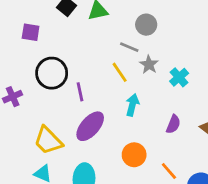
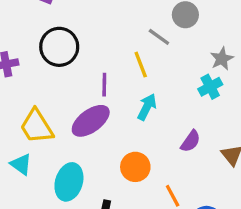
gray star: (149, 64) -> (222, 59), moved
purple line: (80, 92) -> (104, 85), moved

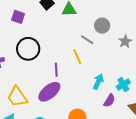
gray star: (222, 59) -> (125, 42), moved
cyan cross: (210, 87) -> (123, 85), moved
cyan arrow: (147, 107) -> (98, 82), moved

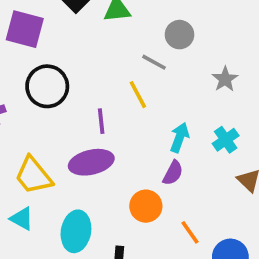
purple square: (18, 17) -> (25, 29), size x1.5
gray star: (125, 42) -> (225, 79), moved
purple ellipse: (49, 92) -> (91, 162), turned 30
purple semicircle: (109, 101) -> (173, 173), moved

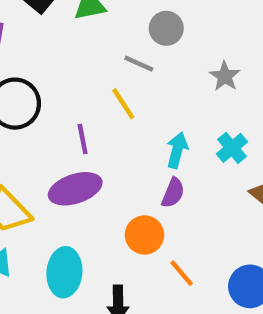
orange line: (190, 232) -> (182, 273), moved

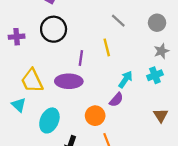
gray circle: (166, 28) -> (157, 23), moved
gray line: (139, 64) -> (118, 21), moved
cyan cross: (232, 148) -> (155, 75), moved

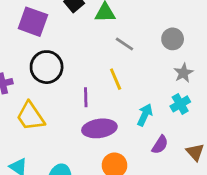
yellow trapezoid: (32, 81) -> (30, 116), moved
purple ellipse: (69, 81) -> (99, 128), moved
purple semicircle: (116, 100) -> (160, 145), moved

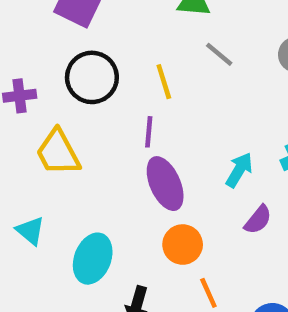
yellow line: (116, 79) -> (164, 82), moved
purple ellipse: (99, 128) -> (165, 184), turned 68

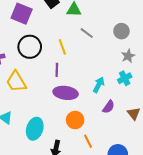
purple ellipse: (165, 184) -> (66, 93), turned -55

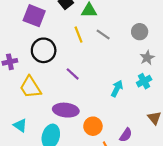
yellow line: (62, 47) -> (78, 35), moved
purple line: (57, 70) -> (73, 74), turned -48
purple ellipse: (66, 93) -> (66, 110), moved
purple semicircle: (109, 107) -> (126, 135), moved

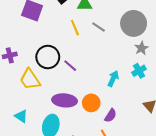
gray circle: (140, 32) -> (134, 23), size x1.6
black circle: (44, 50) -> (48, 57), moved
orange circle: (93, 126) -> (91, 103), moved
purple semicircle: (126, 135) -> (111, 116), moved

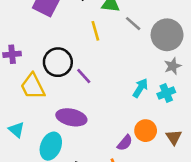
gray line: (99, 27) -> (133, 24), moved
cyan arrow: (113, 79) -> (140, 88), moved
orange circle: (91, 103) -> (146, 131), moved

